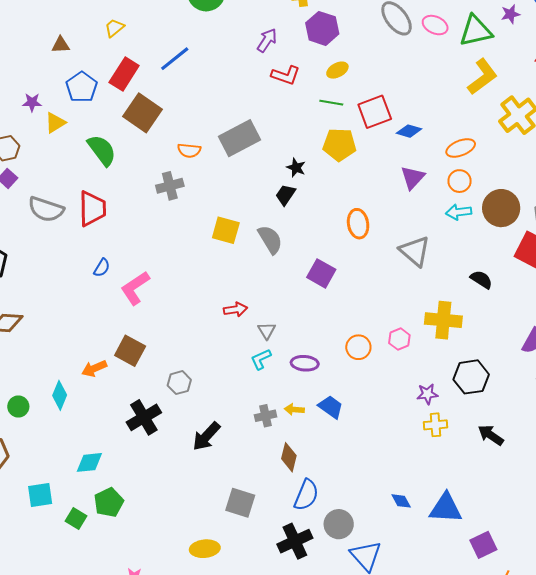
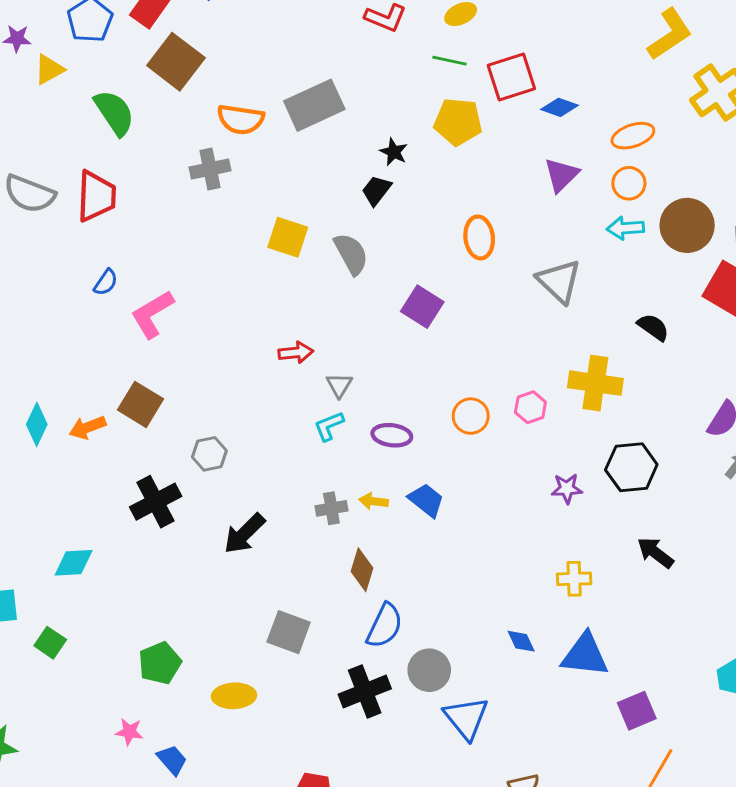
orange semicircle: (189, 150) -> (241, 119), size x1.4
cyan diamond: (60, 395) -> (37, 424), moved
yellow cross: (435, 425) -> (574, 579), moved
green pentagon: (109, 502) -> (160, 663), moved

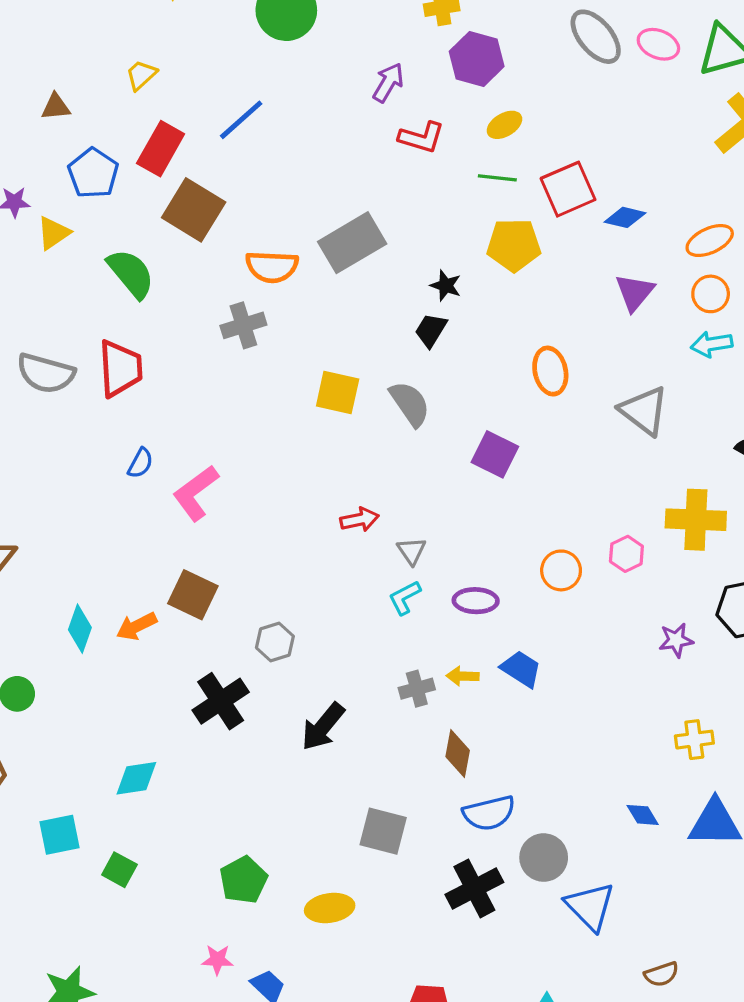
blue semicircle: (385, 626) -> (489, 813), turned 57

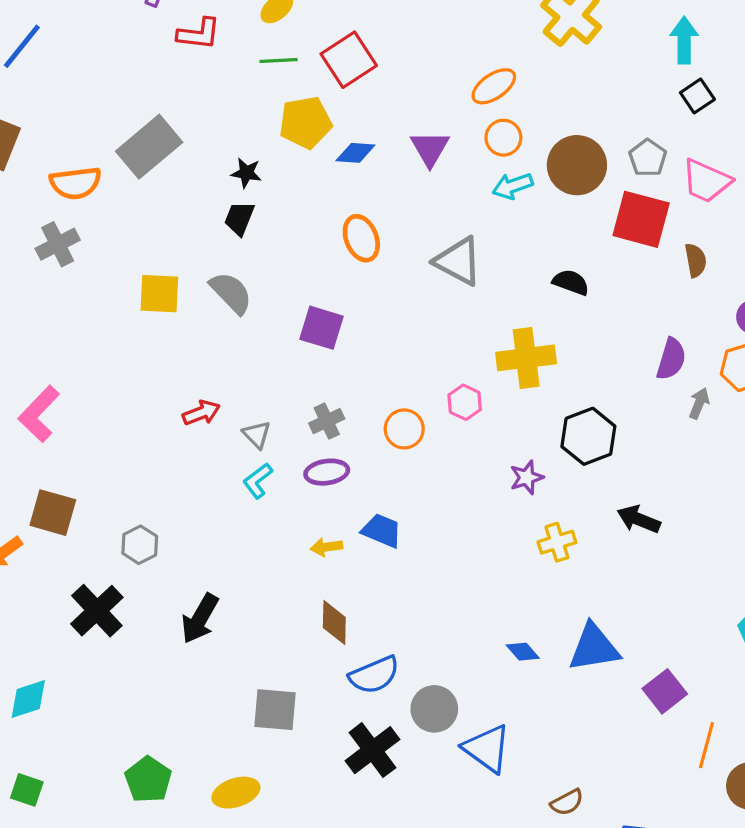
blue diamond: (625, 217) -> (355, 153), moved
gray cross: (417, 689) -> (327, 421), moved
yellow cross: (694, 740) -> (557, 542), moved

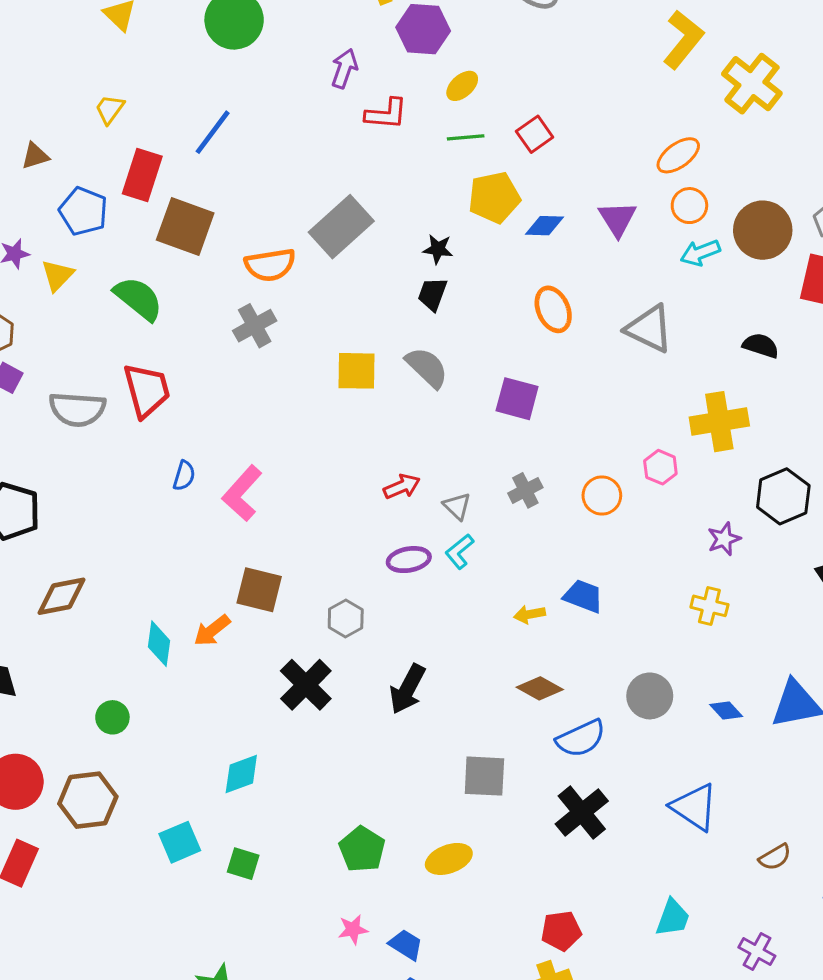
red square: (349, 60) -> (535, 134), size x0.7
purple ellipse: (327, 472) -> (409, 560), moved
yellow cross: (557, 542) -> (709, 606), moved, turned 33
brown diamond: (334, 623) -> (540, 688), turned -60
gray circle: (434, 709) -> (650, 696), moved

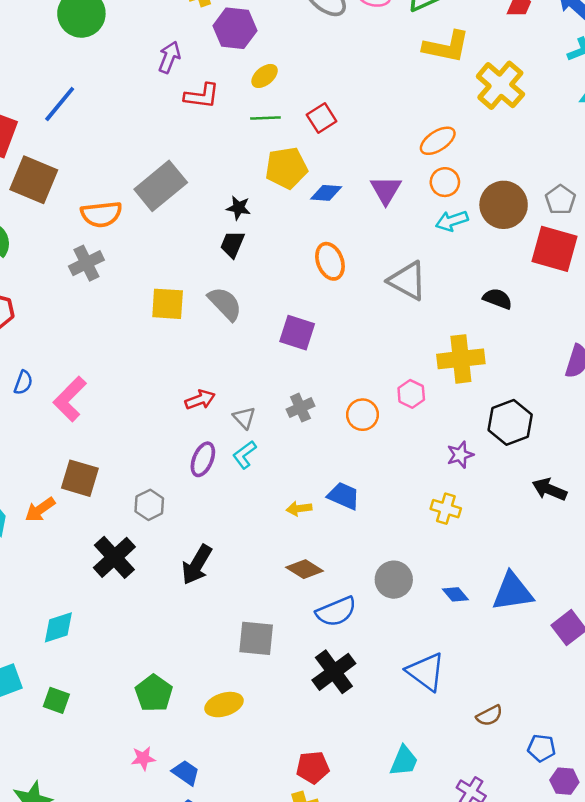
yellow L-shape: (683, 39) -> (446, 47), turned 60
purple ellipse: (409, 560) -> (203, 459), turned -60

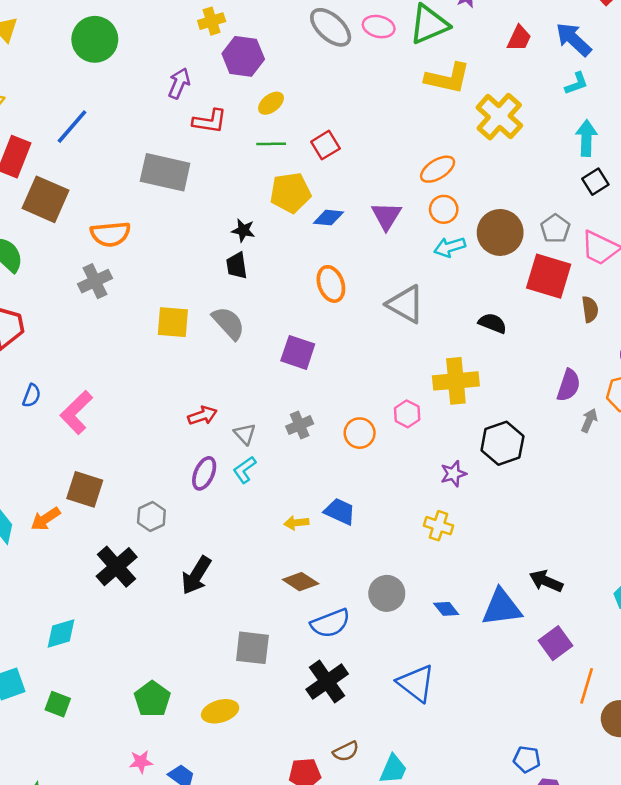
gray rectangle: (161, 186) -> (165, 172), moved, turned 51
black trapezoid: (232, 244) -> (237, 266), turned -32
black arrow: (550, 489) -> (546, 581), moved
brown semicircle: (489, 716) -> (346, 751), moved

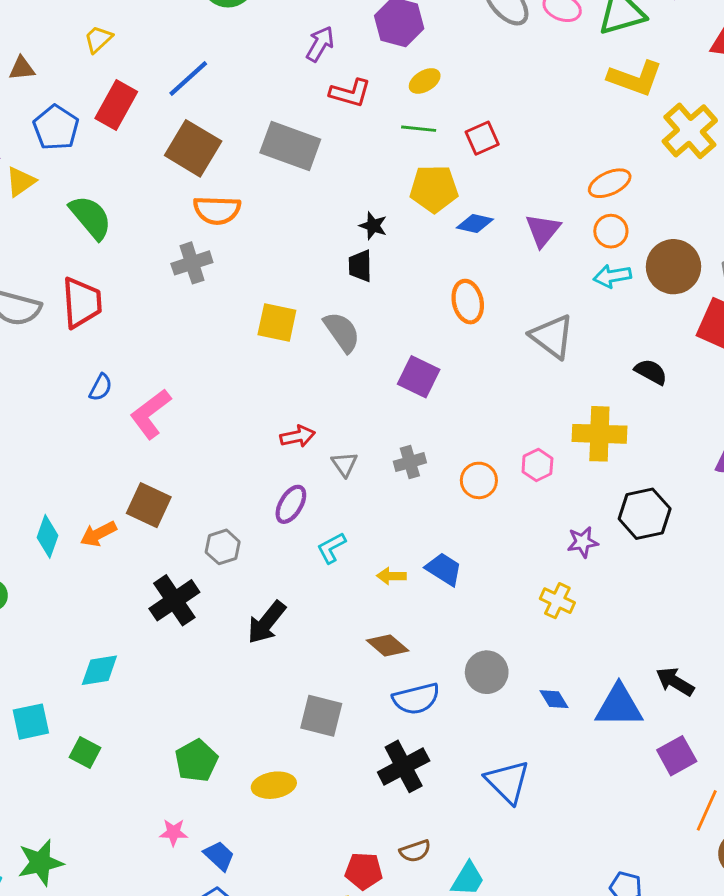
brown square: (45, 199) -> (193, 148), moved
cyan L-shape: (245, 470) -> (331, 548), moved

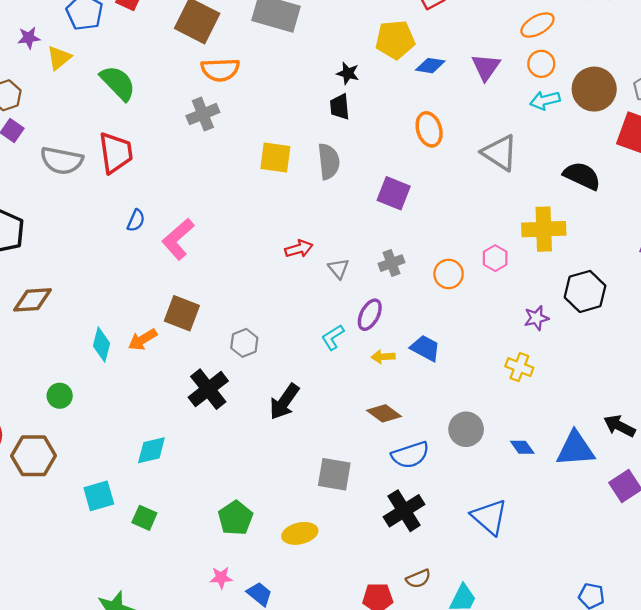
gray semicircle: (342, 332) -> (329, 161), turned 33
black semicircle: (651, 372) -> (582, 176), size x1.4
purple ellipse: (291, 504) -> (370, 315), moved

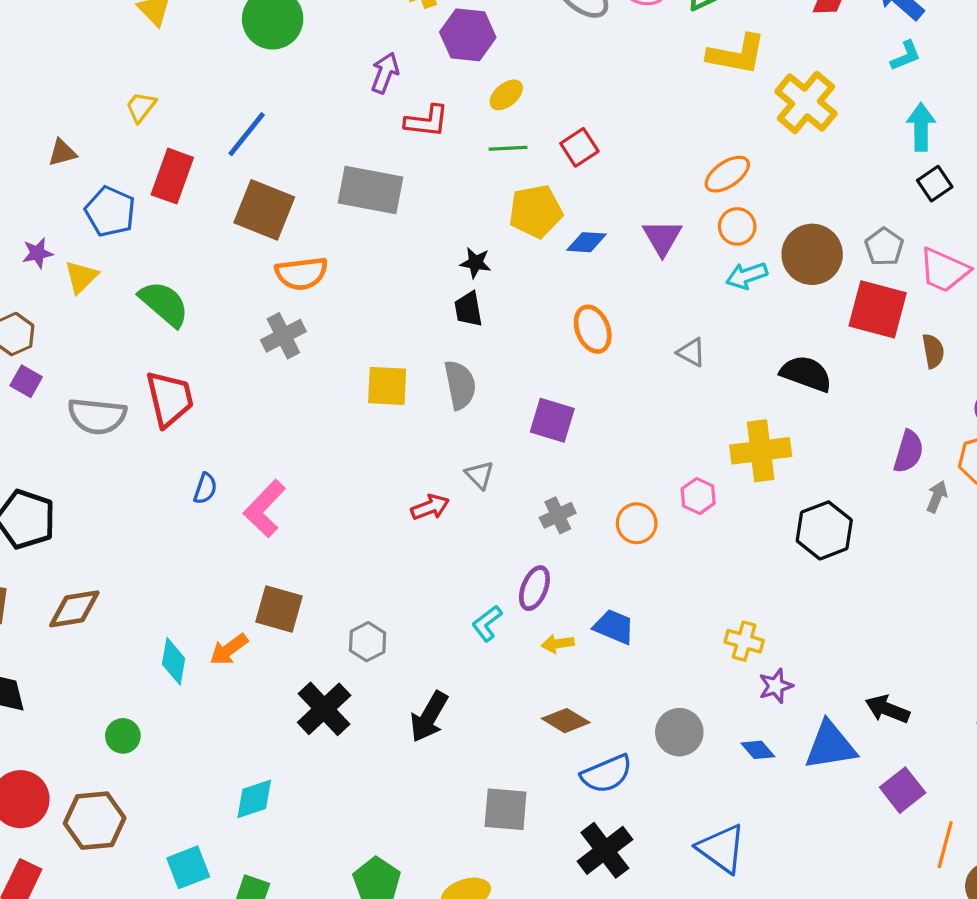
gray triangle: (500, 153) -> (691, 352), size x0.6
gray triangle: (339, 269) -> (480, 475), moved
purple star: (536, 318) -> (776, 686), moved

